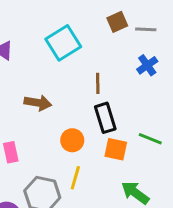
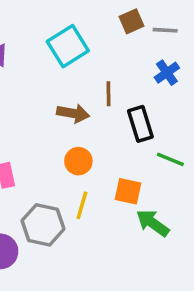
brown arrow: (38, 103) -> (73, 113), moved
black rectangle: (105, 118) -> (140, 124), moved
orange square: (116, 149) -> (128, 191), moved

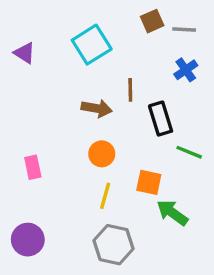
gray hexagon: (43, 225) -> (114, 245), moved

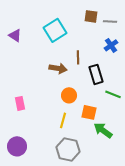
brown square: (152, 21) -> (91, 16), turned 32
orange circle: (102, 154) -> (69, 95), moved

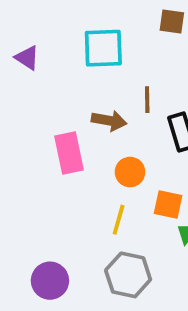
cyan square: (55, 30) -> (103, 48), turned 30
pink rectangle: (20, 103) -> (69, 153), moved, size x1.5
purple circle: (17, 146) -> (50, 281), moved

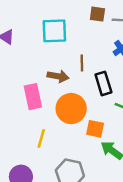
orange circle: (130, 172) -> (71, 109), size x1.6
yellow line: (119, 220) -> (41, 138), moved

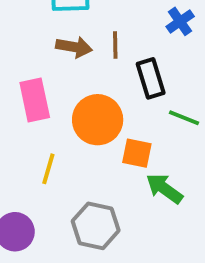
brown arrow: (58, 76) -> (74, 47), moved

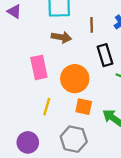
brown line: (115, 45) -> (92, 25), moved
orange square: (137, 153) -> (84, 107), moved

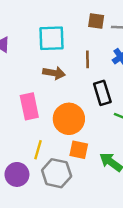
gray hexagon: (74, 139) -> (57, 173), moved
purple circle: (28, 142) -> (17, 174), moved

